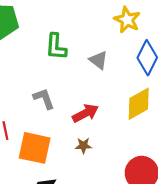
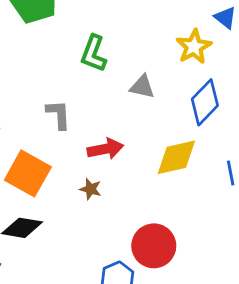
gray triangle: (98, 60) -> (142, 87), turned -42

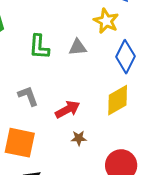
gray triangle: (142, 87) -> (78, 47), moved
brown star: (91, 189) -> (79, 138), moved

